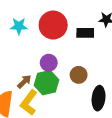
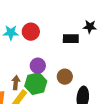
red circle: (53, 25) -> (31, 32), moved, size x0.7
brown arrow: (24, 82) -> (16, 83), turned -40

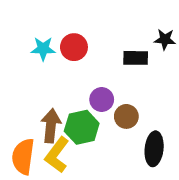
purple circle: (38, 66) -> (102, 100), moved
brown arrow: (16, 83) -> (51, 126), size x1.5

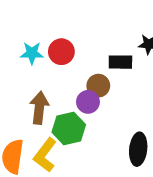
brown circle: (126, 116) -> (98, 86), moved
brown arrow: (51, 126) -> (39, 108), moved

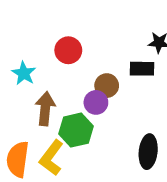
cyan star: (32, 53) -> (24, 73), moved, turned 30
black rectangle: (120, 62) -> (142, 69), moved

